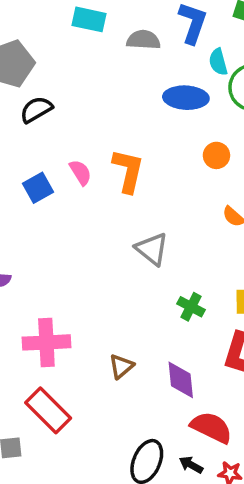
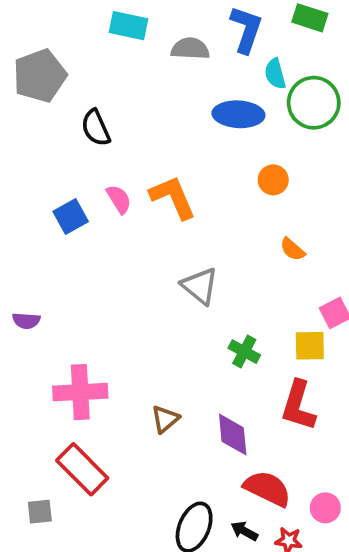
black semicircle: (36, 110) -> (96, 128), moved, turned -84
orange L-shape: (128, 171) -> (173, 197), turned -36

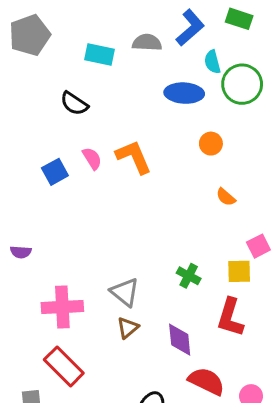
cyan rectangle: (129, 26) -> (99, 54), moved
blue L-shape: (246, 29) -> (190, 28), turned 30
gray pentagon: (40, 76) -> (30, 35), moved
black semicircle: (96, 128) -> (74, 103), turned -32
gray triangle: (200, 286) -> (125, 292), moved

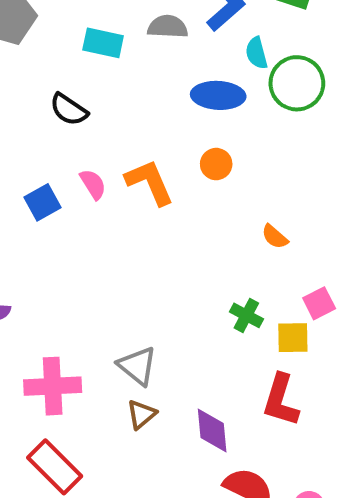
orange circle: (211, 144) -> (216, 164), moved
green cross: (189, 276) -> (246, 315), moved

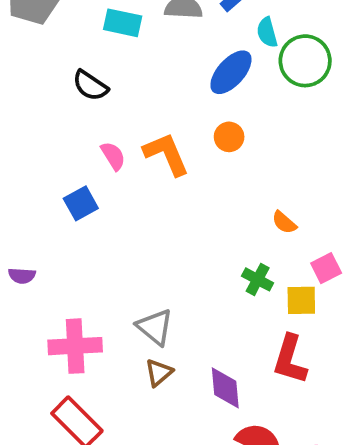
blue ellipse: (218, 95) -> (231, 72), turned -51
blue square: (43, 202) -> (81, 203), moved
orange semicircle: (275, 237) -> (284, 222), moved

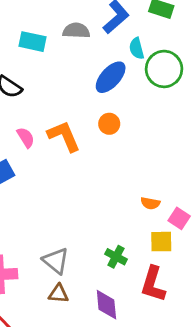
orange semicircle: (284, 222) -> (150, 203), moved, turned -30
pink square: (326, 268) -> (179, 218), turned -30
green cross: (258, 279) -> (116, 257), moved
brown triangle: (159, 373) -> (59, 294), turned 45

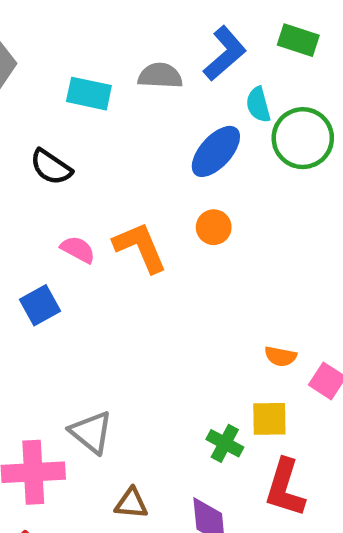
pink semicircle: (26, 137) -> (78, 249), turned -30
yellow square: (161, 242) -> (269, 419), moved
gray triangle: (56, 261) -> (91, 432), moved

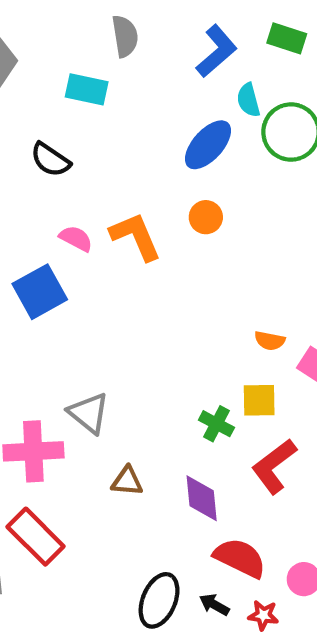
gray semicircle: (160, 76) -> (125, 36), moved, turned 78
blue square: (40, 305) -> (40, 292), size x1.4
red L-shape: (285, 488) -> (274, 466), turned 36

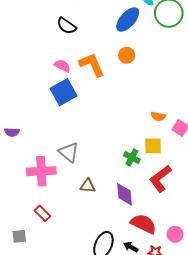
black semicircle: (50, 160) -> (67, 26), moved
blue square: (40, 292) -> (63, 92), moved
red rectangle: (36, 537) -> (42, 213), size x0.6

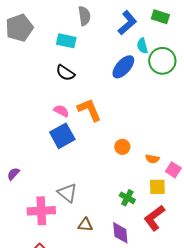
orange circle: (127, 55) -> (122, 147), moved
purple semicircle: (12, 132) -> (13, 174), turned 128
yellow square: (153, 146) -> (157, 187), moved

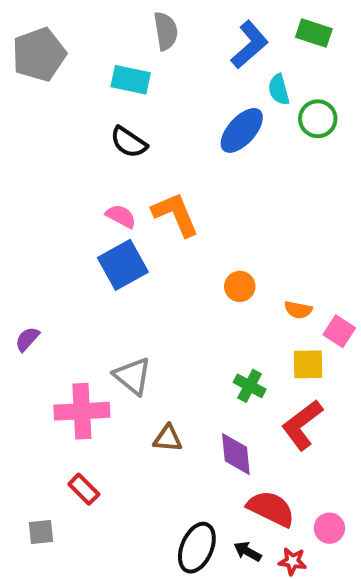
green circle: (162, 61) -> (318, 119), size x0.7

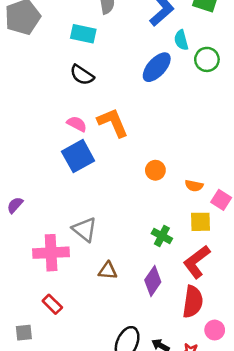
purple diamond: (236, 454) -> (153, 281), turned 40
red semicircle: (271, 509) -> (193, 302), moved, turned 72

